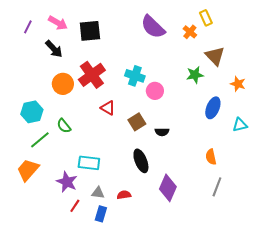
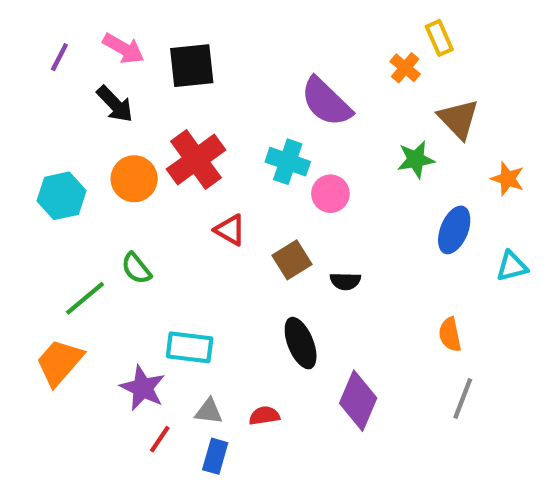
purple semicircle: (153, 27) -> (326, 102), moved
cyan hexagon: (32, 112) -> (62, 196), moved

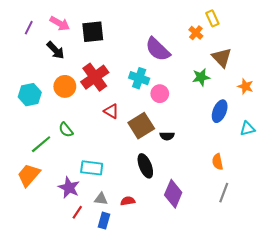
brown square: (292, 260) -> (141, 126), size x1.4

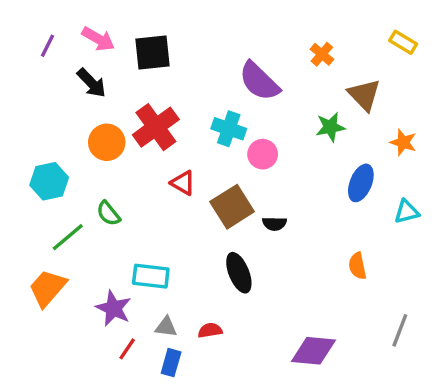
yellow rectangle: (212, 18) -> (403, 42), moved, turned -35
cyan hexagon: (30, 95) -> (49, 181), moved
gray line: (224, 193) -> (400, 330), moved
purple diamond: (173, 194) -> (313, 351), moved, turned 72

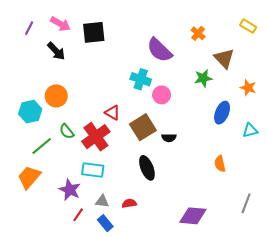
red cross: (156, 127) -> (96, 137), moved
orange circle: (107, 142) -> (56, 96), moved
blue rectangle: (171, 363) -> (105, 223), turned -56

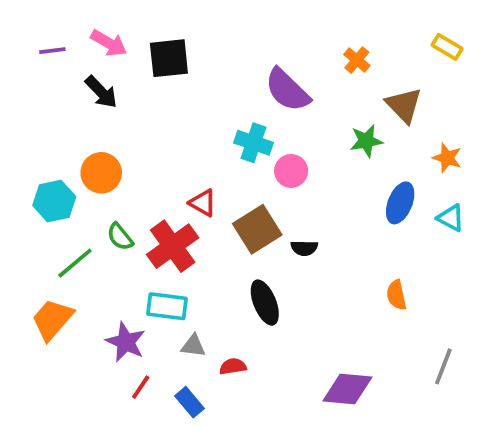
purple line: (29, 28) -> (52, 51), turned 56
cyan triangle: (250, 130) -> (451, 218), moved, turned 42
gray triangle: (102, 201) -> (193, 346), moved

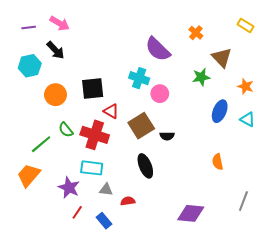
black square: (169, 58) -> (93, 88), moved
cyan hexagon: (54, 201) -> (30, 66), moved
red cross: (173, 246) -> (95, 135), turned -36

